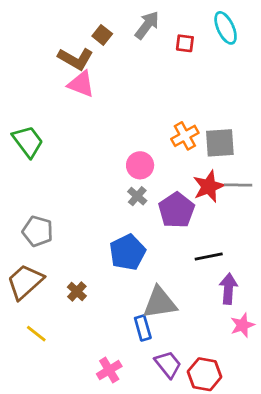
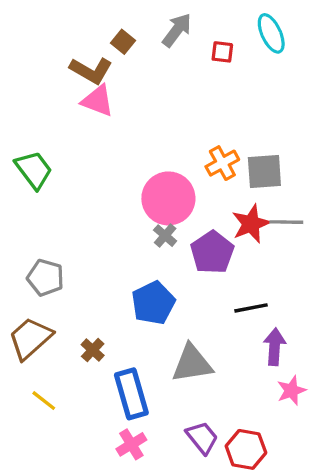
pink circle: (140, 165) -> (168, 198), size x1.6
blue rectangle: (143, 328) -> (131, 394), moved, size x1.6

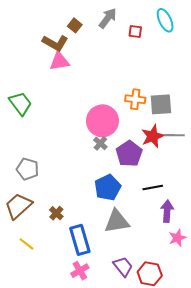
pink triangle: (98, 101) -> (59, 61), turned -30
orange cross: (222, 163) -> (135, 99), turned 36
blue pentagon: (153, 303) -> (108, 188), moved

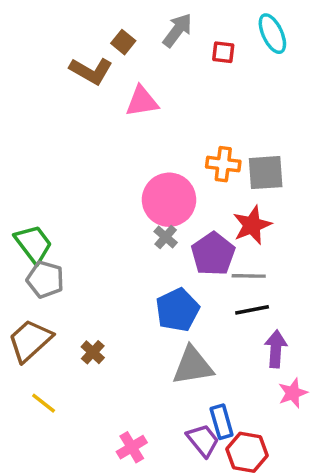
pink triangle: (59, 61) -> (142, 101), moved
green trapezoid: (20, 103) -> (33, 244), moved
gray line: (174, 135) -> (249, 276), moved
blue rectangle: (80, 240) -> (222, 422), moved, size x0.7

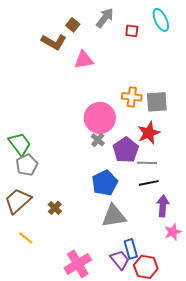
gray pentagon: (45, 279) -> (27, 165), turned 30
pink cross: (132, 447) -> (78, 264), size x1.5

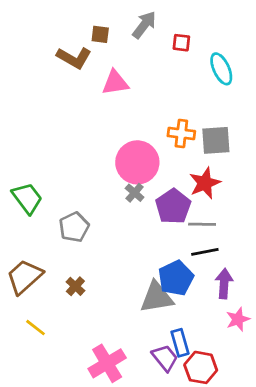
cyan ellipse: (161, 20) -> (221, 69), moved
brown square: (73, 25) -> (100, 34), turned -32
gray pentagon: (27, 165) -> (74, 227), moved
blue pentagon: (105, 183) -> (176, 278), moved

